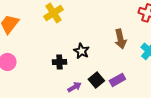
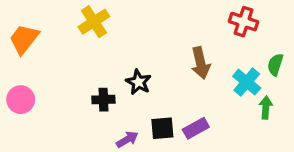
black square: (96, 80) -> (162, 128), turned 35

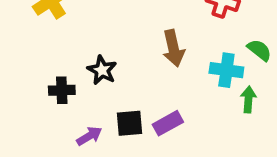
green semicircle: (275, 65) -> (259, 50), turned 110
cyan cross: (247, 82) -> (226, 70), turned -32

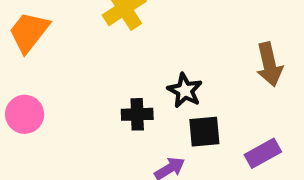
black square: (129, 123) -> (204, 132), moved

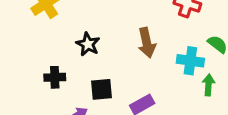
black star: (185, 90) -> (88, 44), moved

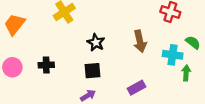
black cross: (55, 77) -> (46, 65), moved
black square: (102, 89) -> (92, 71), moved

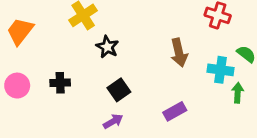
black star: (96, 42) -> (107, 47), moved
black square: (92, 71) -> (119, 90), turned -30

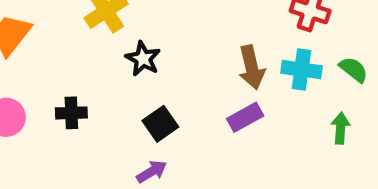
cyan cross: (220, 70) -> (301, 70), moved
purple rectangle: (175, 111) -> (245, 117), moved

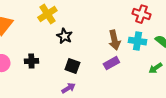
black square: (160, 124) -> (72, 66), turned -35
green arrow: (341, 128) -> (156, 68), turned -128

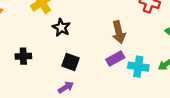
cyan cross: (137, 41) -> (138, 67), moved

